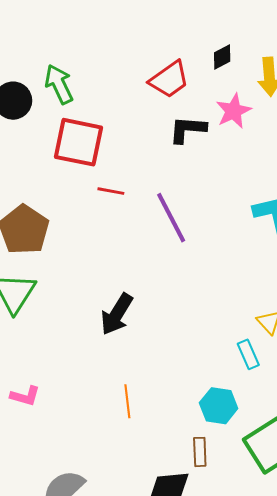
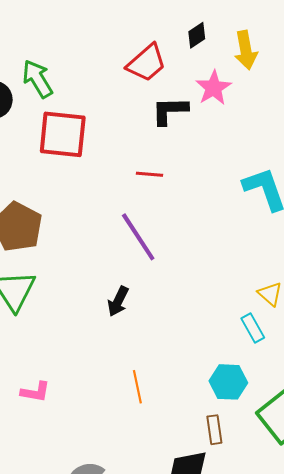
red line: (111, 191) -> (149, 174), moved
purple line: (171, 218) -> (138, 237), moved
black arrow: (117, 314) -> (118, 301), size x0.7

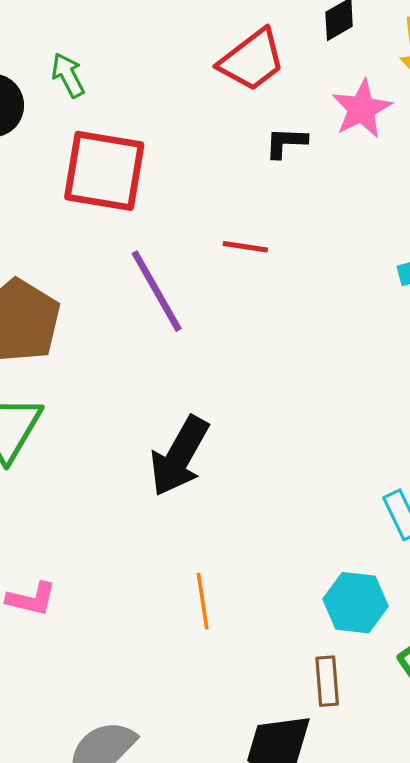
green arrow: (38, 79) -> (68, 75), size x0.7
black L-shape: (170, 111) -> (286, 142), size x0.7
purple line: (138, 237) -> (157, 291), moved
black arrow: (118, 301) -> (179, 456), size x1.6

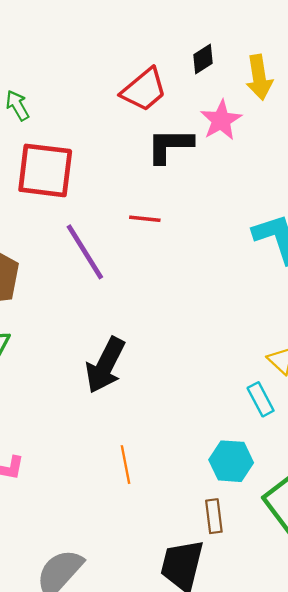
black L-shape: (286, 142) -> (170, 146), size x1.6

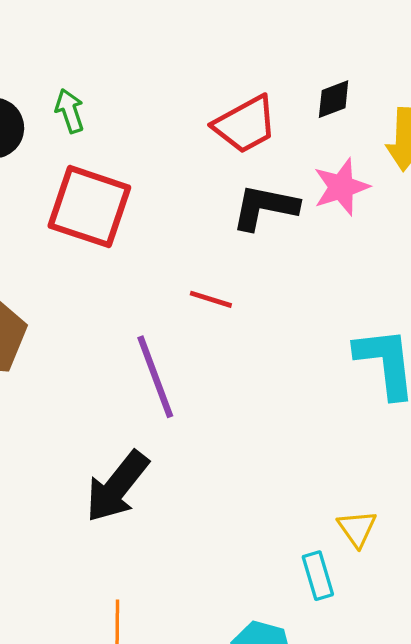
purple line: (85, 252) -> (155, 377), moved

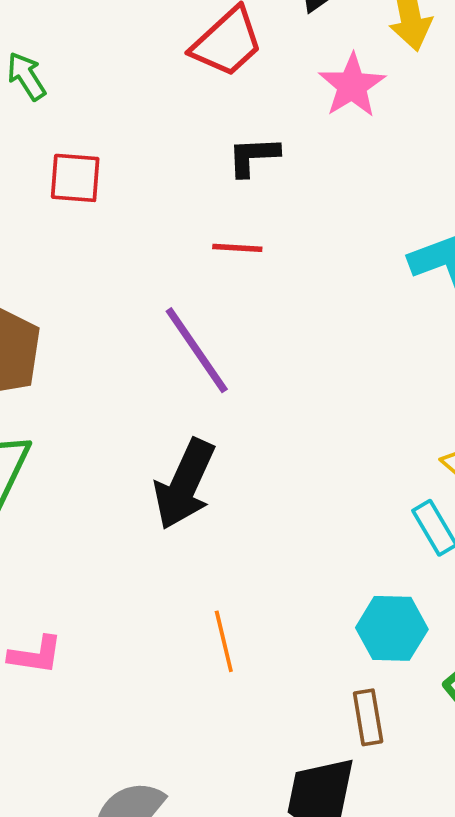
red square: (89, 207) -> (75, 178), size x0.6
black L-shape: (265, 207) -> (253, 156), moved, size x0.7

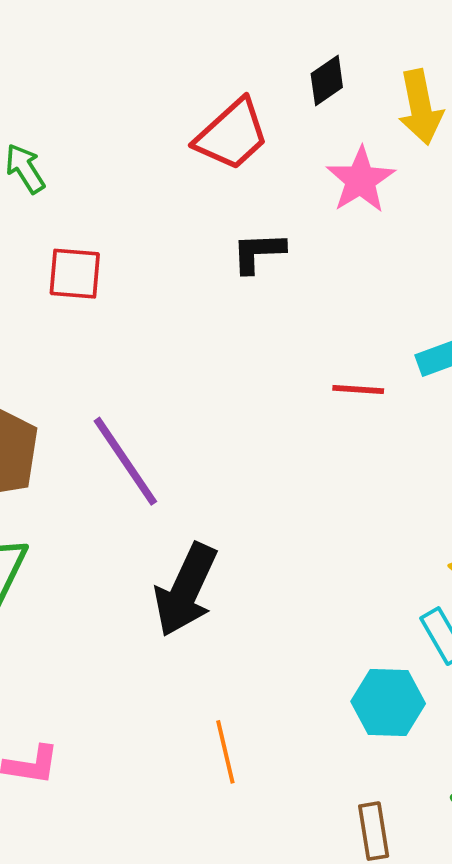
red line: (237, 248) -> (358, 389), moved
purple line: (197, 350) -> (125, 461), moved
cyan hexagon: (392, 628) -> (388, 703), moved

